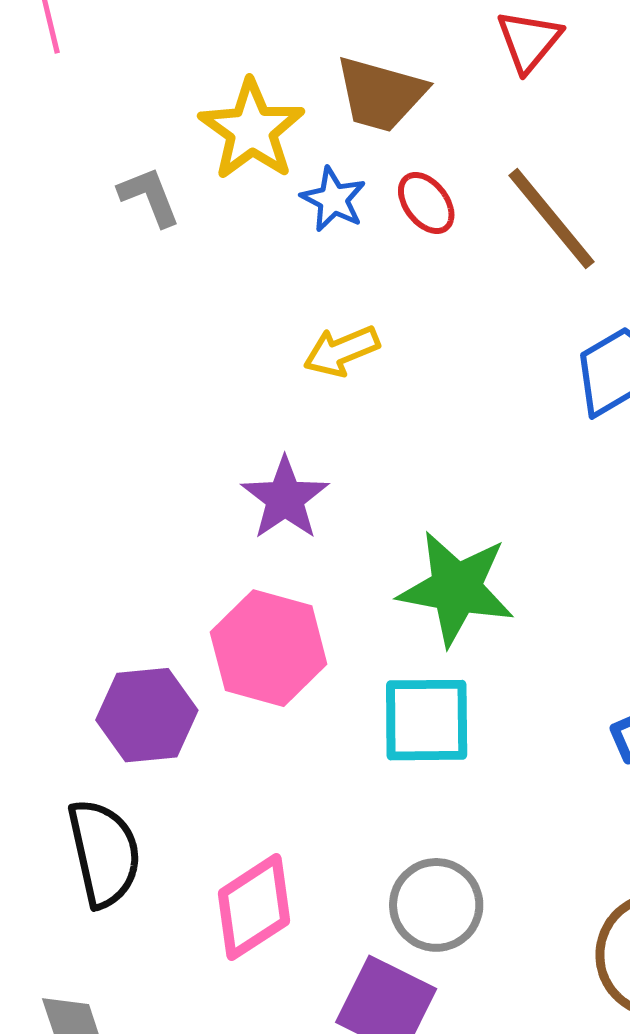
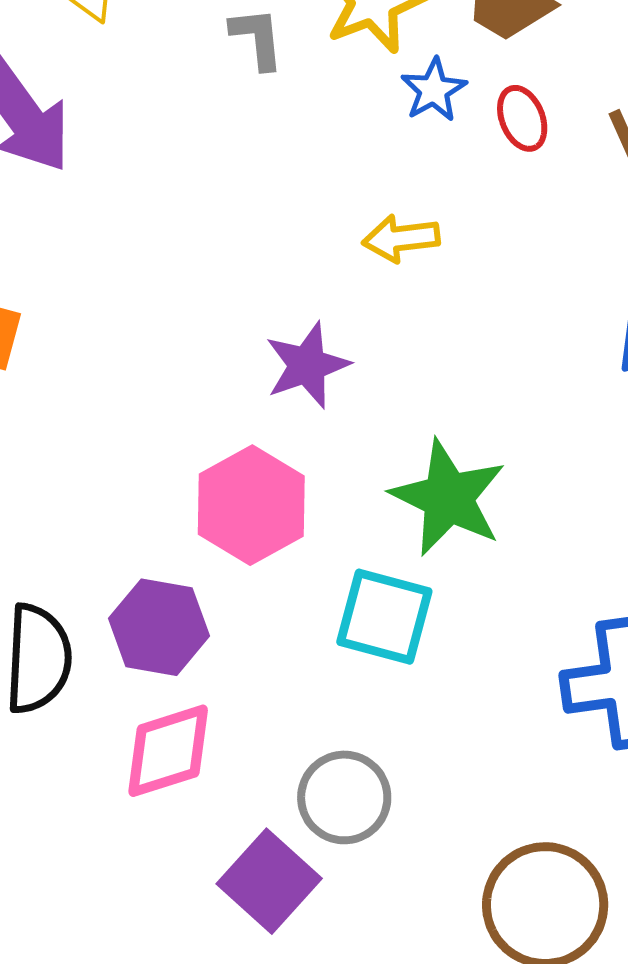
purple hexagon: (147, 715) -> (159, 627), moved

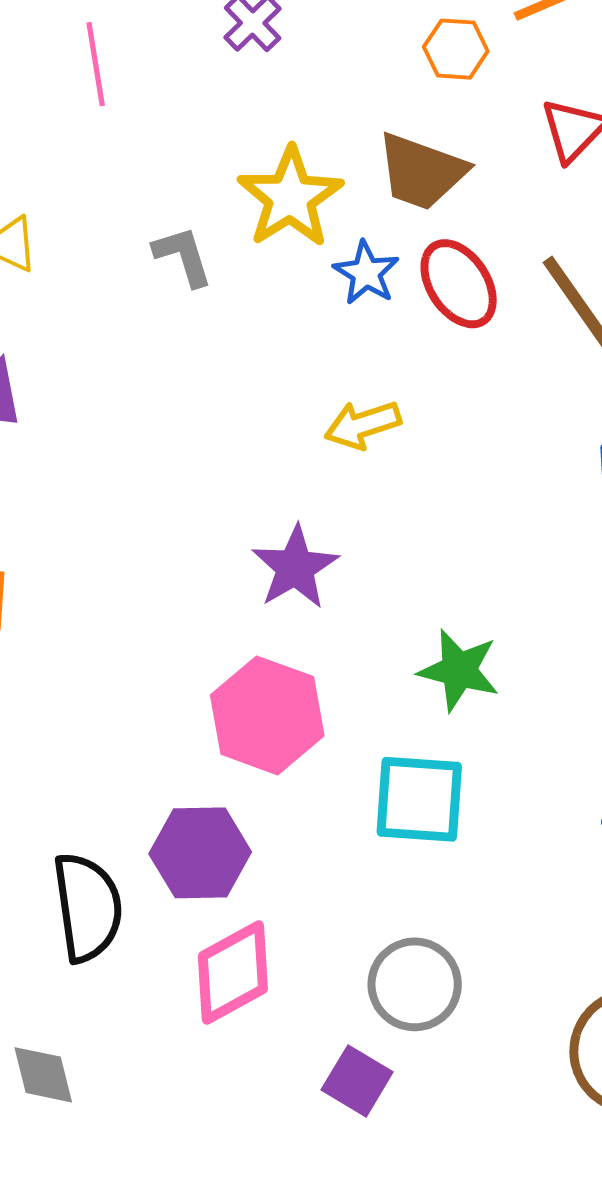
red ellipse: (522, 118) -> (459, 284), size x1.4
green star: (448, 498) -> (459, 670), size x0.7
purple square: (269, 881) -> (357, 1081), size x0.7

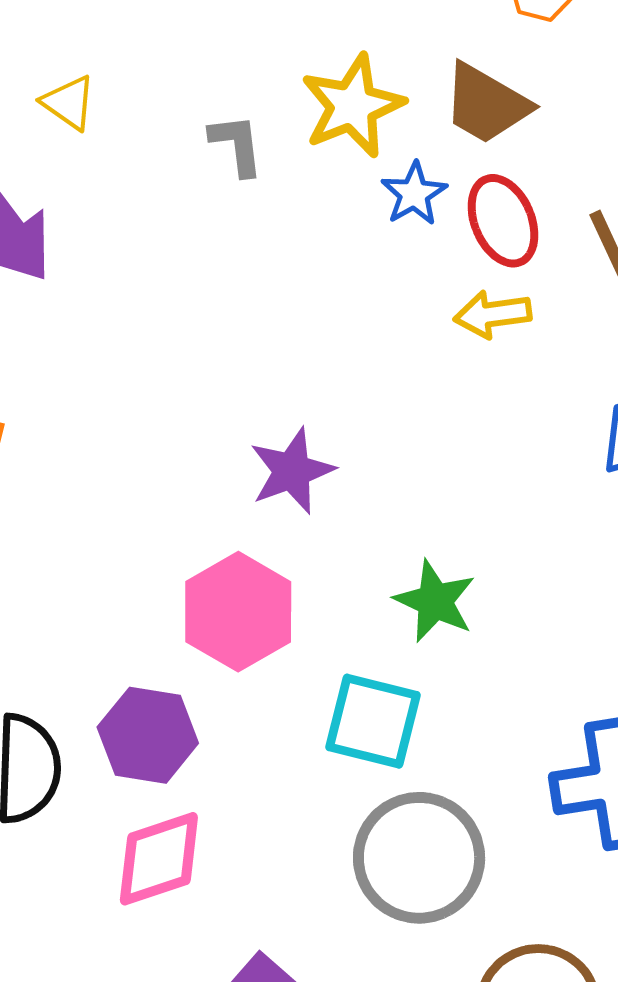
yellow arrow: (363, 425) -> (493, 314), moved
gray circle: (415, 984) -> (419, 858), moved, size x1.4

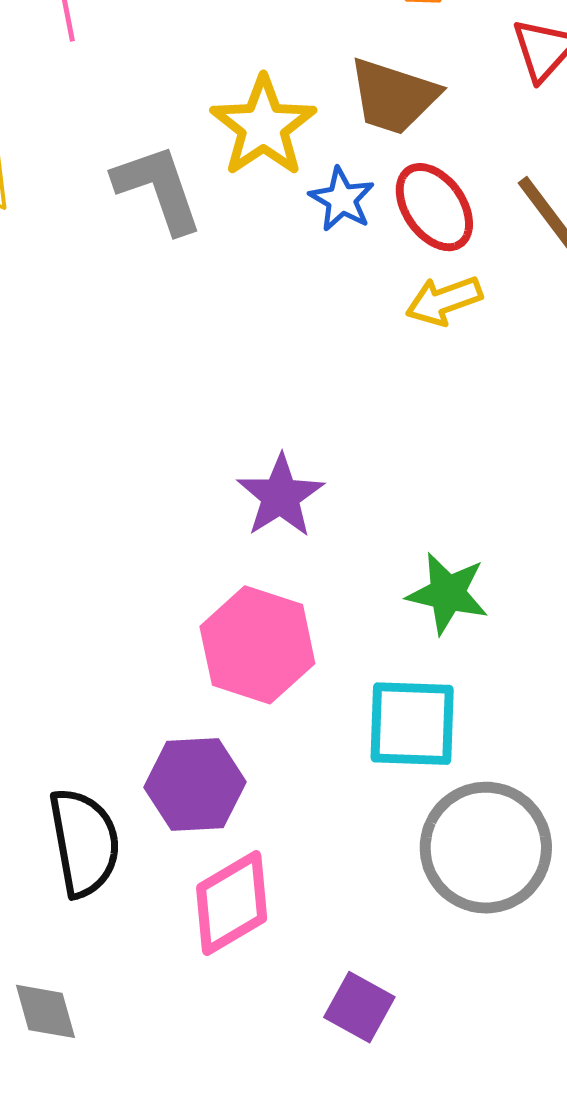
gray L-shape: (237, 145) -> (158, 189), size x1.5

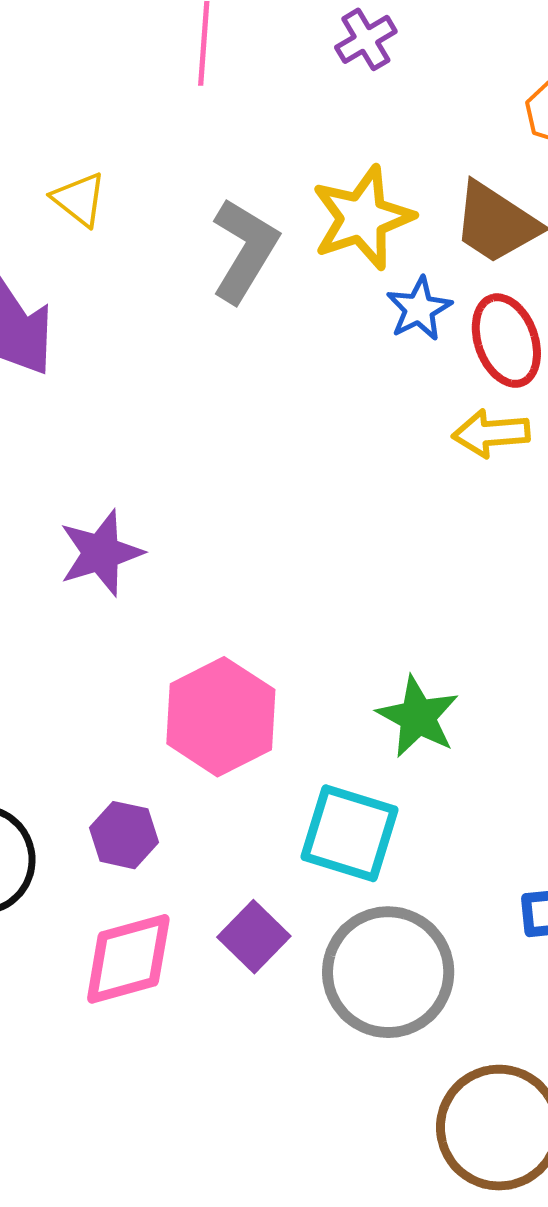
gray L-shape: (158, 189) -> (245, 250), turned 35
purple star: (280, 496) -> (101, 553), moved
purple hexagon: (195, 785) -> (124, 835), size x0.7
purple square: (359, 1007) -> (254, 937), moved

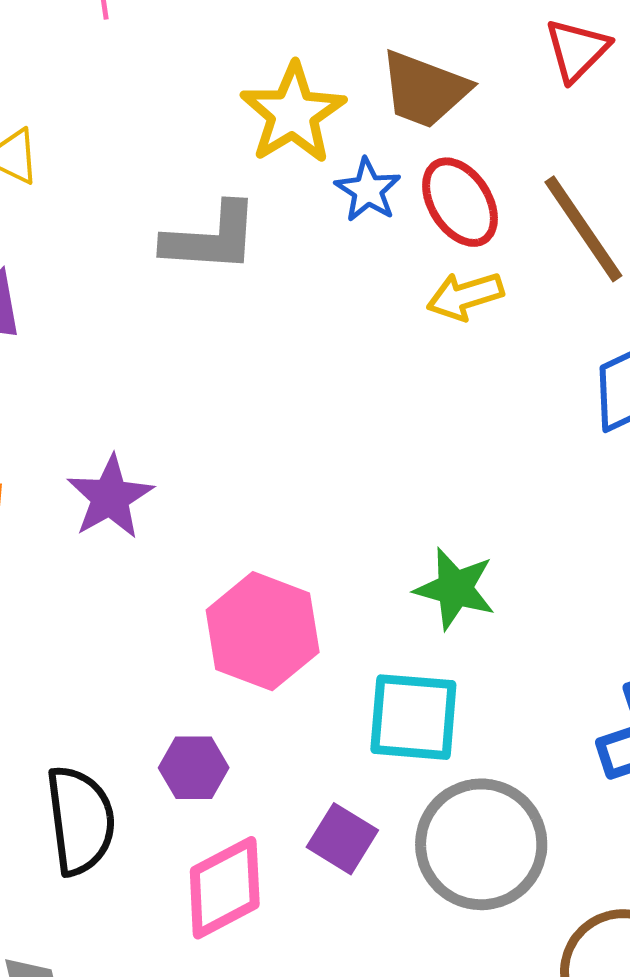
gray L-shape: (245, 250) -> (211, 238), moved, turned 75

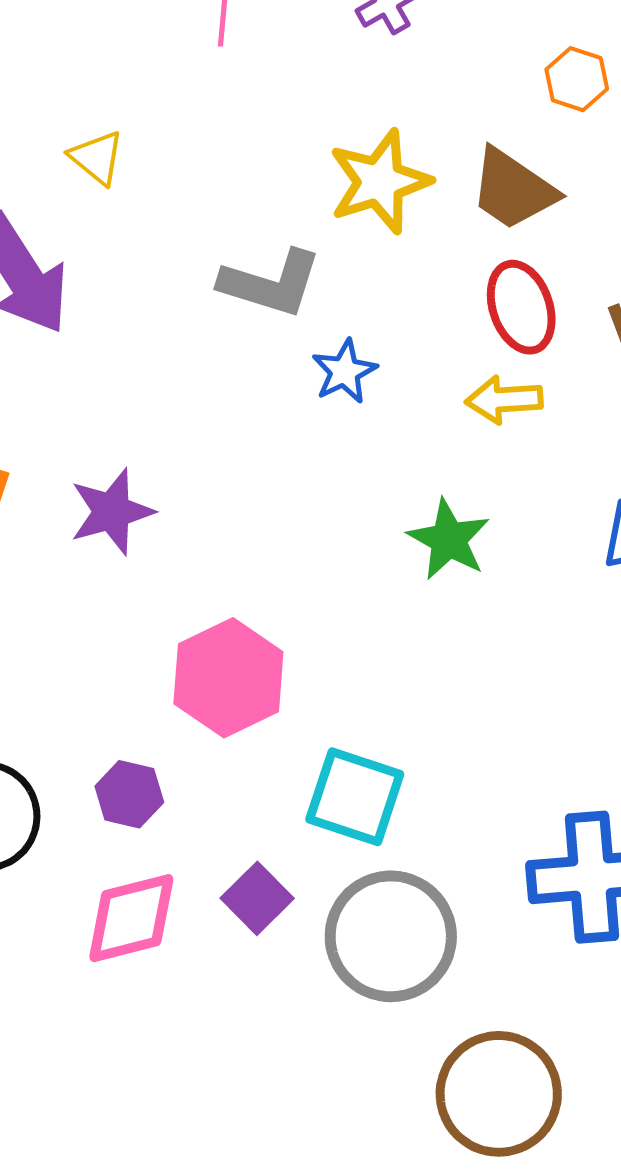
blue star: (368, 190) -> (344, 371), moved
green star: (455, 589) -> (449, 540), moved

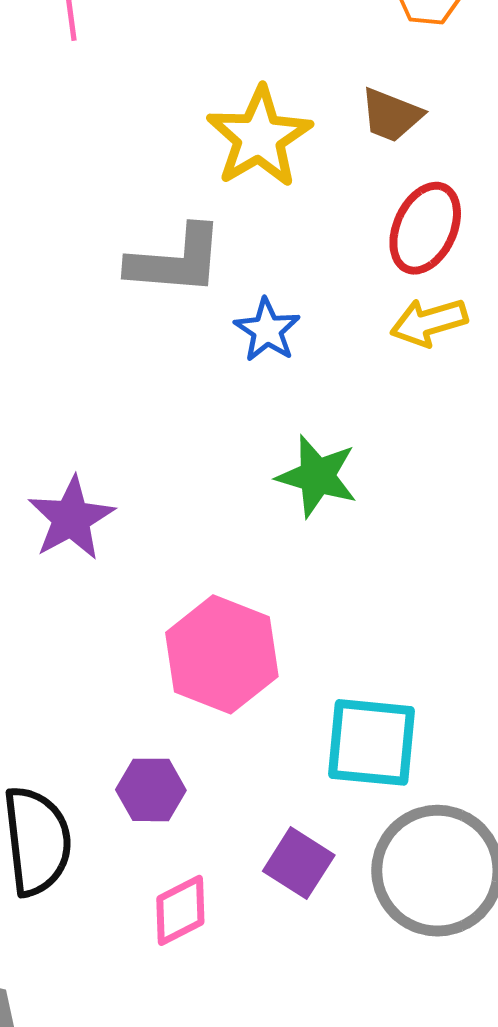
brown trapezoid: (513, 189) -> (391, 115), size x0.7
red ellipse: (521, 307) -> (425, 228), turned 56
green star: (449, 540) -> (317, 476), moved
pink diamond: (131, 918) -> (180, 910), size x0.7

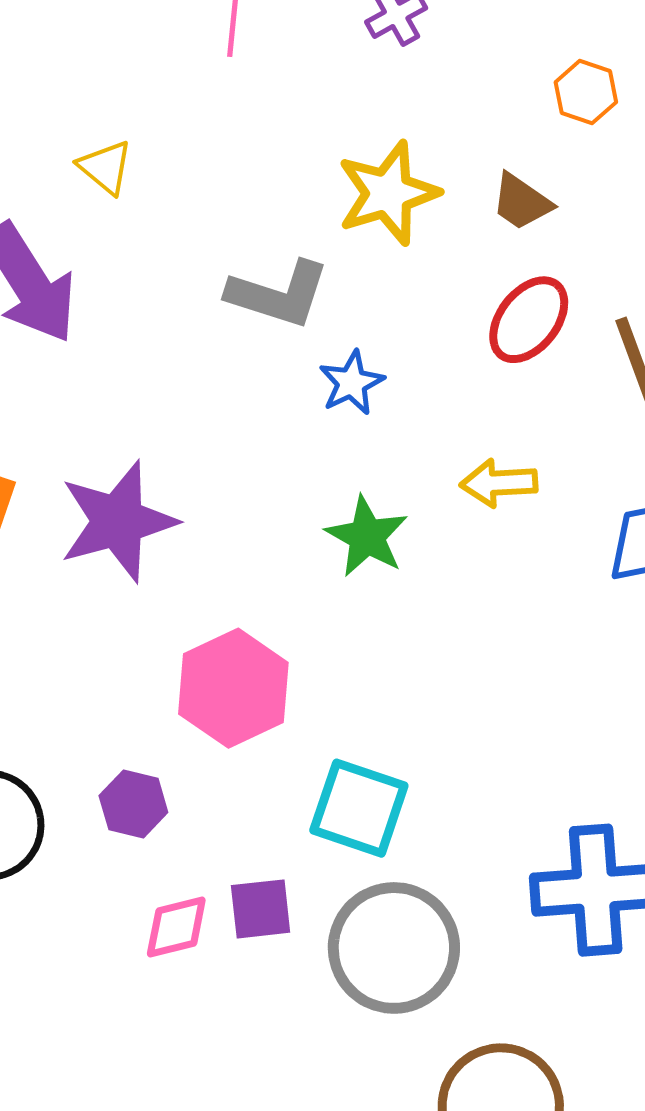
yellow arrow: (429, 322) -> (499, 483), moved
purple star: (71, 518) -> (118, 521), size x1.4
purple square: (299, 863) -> (261, 909), turned 38
pink diamond: (180, 910) -> (176, 927), moved

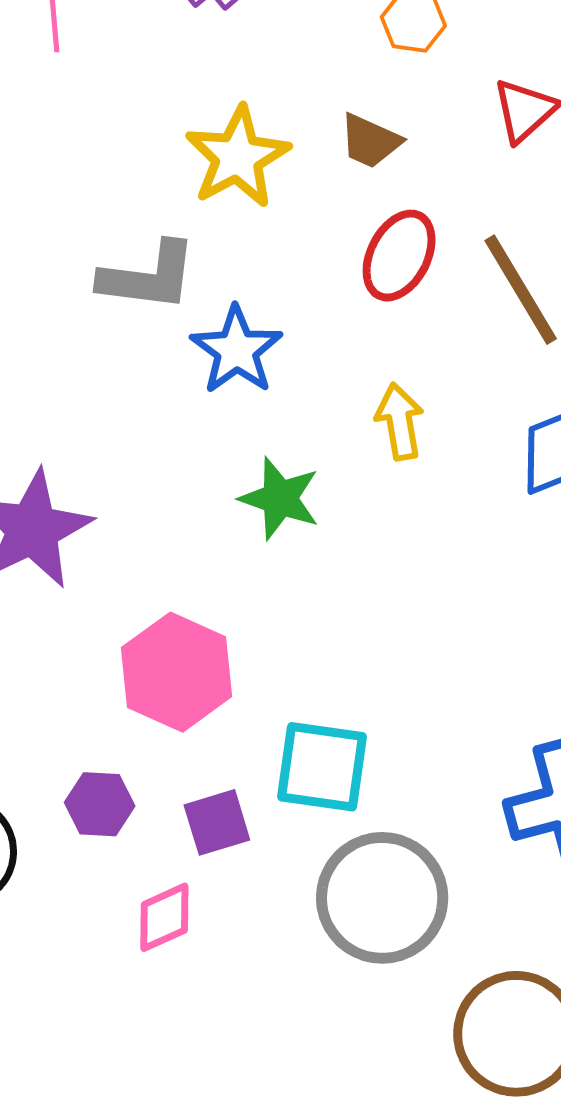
blue star: (352, 383) -> (237, 350), size x1.4
yellow arrow: (499, 483) -> (400, 422), turned 94
purple square: (261, 909) -> (217, 822), moved

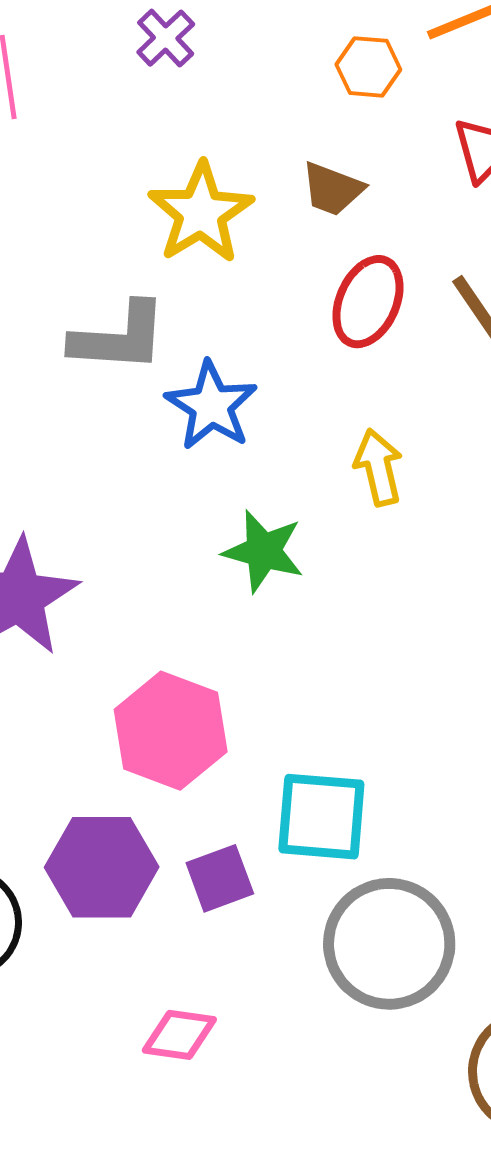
purple hexagon: (100, 804) -> (102, 867), size x1.6
pink diamond: (164, 917) -> (179, 1035), moved, turned 36

